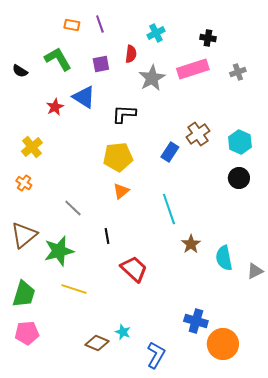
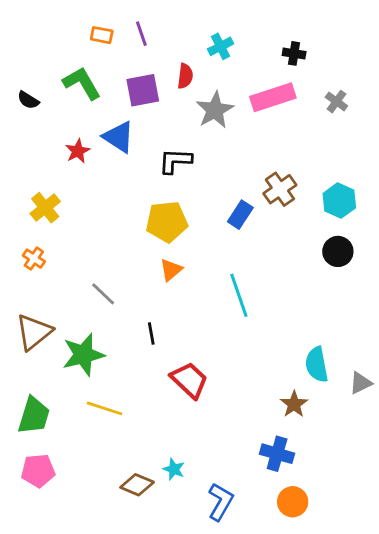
purple square: (101, 64) -> (143, 90), size x1.4
gray cross: (238, 72) -> (336, 102), turned -35
brown star: (191, 244) -> (294, 404), moved
orange circle: (223, 344) -> (293, 502), moved, size x0.7

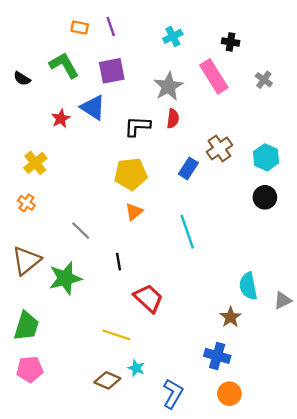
red semicircle: (185, 76) -> (173, 119), moved
pink rectangle: (273, 97) -> (214, 76), turned 76
yellow line: (105, 408) -> (116, 335), moved

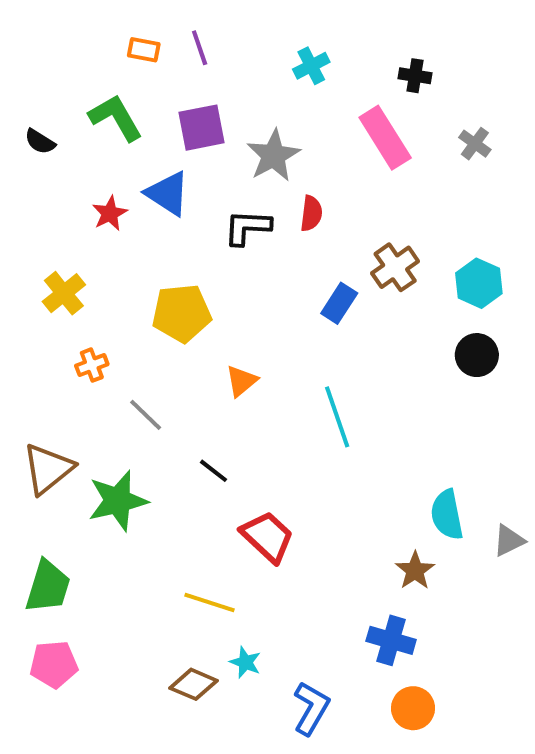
gray star: (168, 86) -> (273, 156), moved
yellow pentagon: (131, 174) -> (182, 313), moved
orange cross: (26, 203) -> (92, 365), moved, turned 35
black line: (118, 262) -> (213, 471), turned -42

